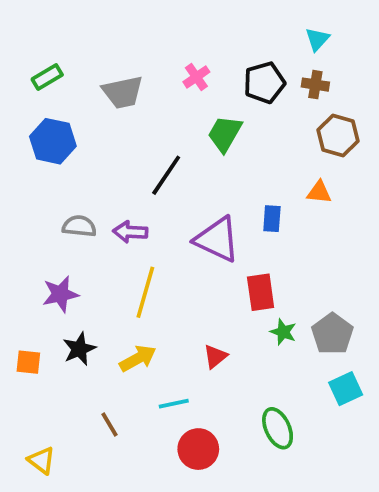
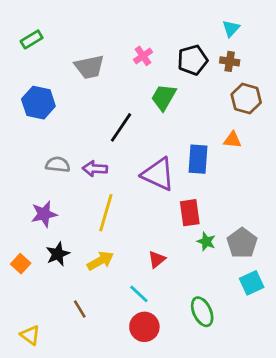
green rectangle: (47, 77) -> (32, 39), moved
blue rectangle: (272, 219) -> (198, 159), size x1.5
orange square: (28, 362) -> (21, 264), turned 36
cyan line: (174, 404) -> (139, 294), moved, turned 55

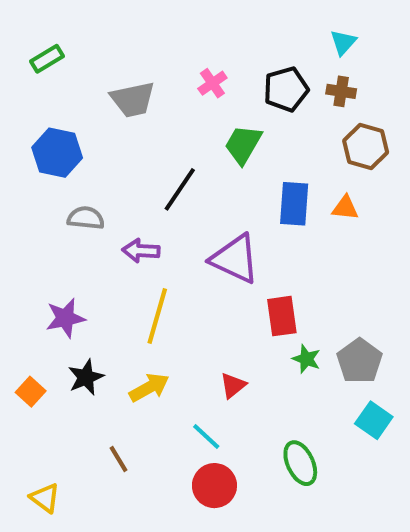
blue rectangle: (198, 159) -> (294, 204), moved
gray semicircle: (58, 165) -> (86, 218), moved
cyan square: (252, 283) -> (374, 420), turned -30

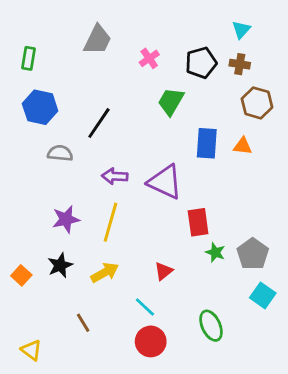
green rectangle: (47, 59) -> (29, 58), moved, turned -50
gray trapezoid: (133, 100) -> (97, 40), moved, turned -52
black line: (180, 189) -> (99, 123), moved
purple arrow: (141, 251) -> (115, 176), moved
purple star: (65, 318) -> (66, 219), moved

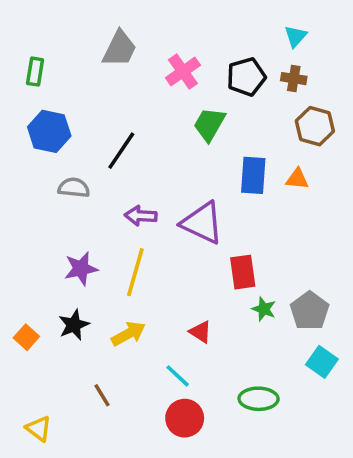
pink cross: (149, 58) -> (183, 72), size x1.4
red triangle: (164, 271) -> (200, 332), turned -48
green ellipse: (211, 326) -> (259, 399), turned -64

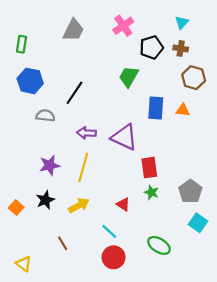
pink cross: (183, 72) -> (123, 26), moved
green star: (264, 309) -> (151, 192), moved
green ellipse: (259, 399) -> (159, 245), turned 30

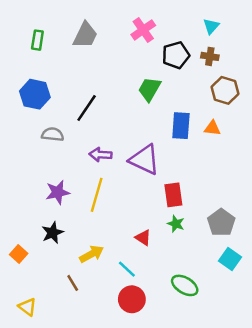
green rectangle: (22, 44) -> (37, 40), moved
yellow arrow: (79, 205) -> (92, 254), moved
orange square: (16, 208) -> (19, 254), moved

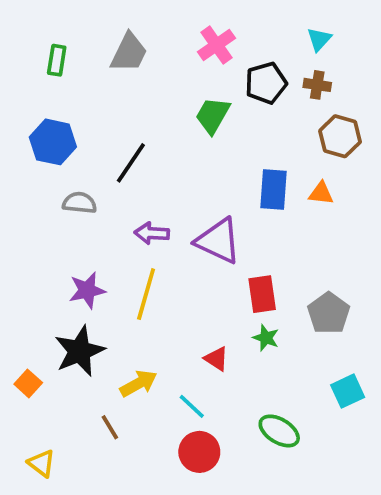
green trapezoid: (149, 89) -> (213, 115), moved
gray pentagon: (221, 223) -> (329, 313), moved
black star: (53, 233) -> (80, 351), size x1.5
cyan square: (230, 259) -> (348, 391), turned 30

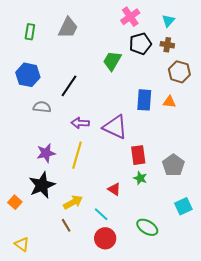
pink cross: (216, 45) -> (130, 17), moved
brown line: (110, 427) -> (66, 225), moved

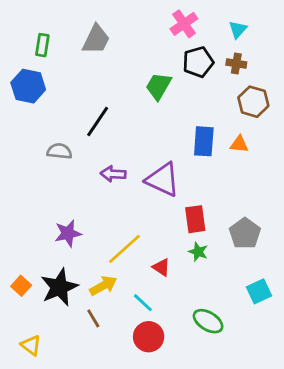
blue hexagon: (28, 75) -> (28, 86), moved
purple star: (46, 153) -> (68, 233), moved
yellow line: (77, 155) -> (124, 249), moved, turned 32
black star: (42, 185) -> (59, 287), moved

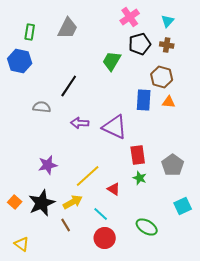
brown hexagon: (253, 102) -> (162, 77), moved

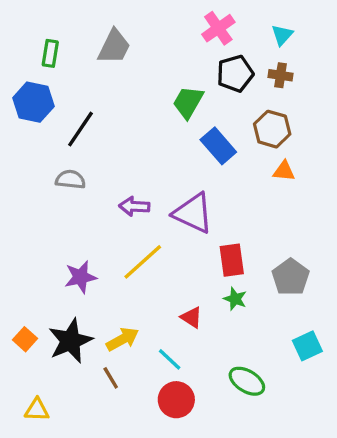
black line: (69, 86) -> (80, 129), moved
blue rectangle: (144, 100) -> (218, 146), moved, turned -45
yellow line: (88, 176) -> (143, 262), moved
yellow triangle: (22, 244) -> (37, 410), turned -35

